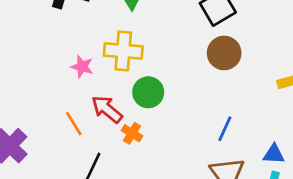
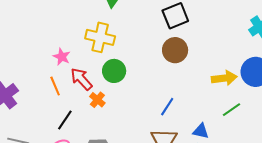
pink star: (82, 67) -> (62, 57), moved

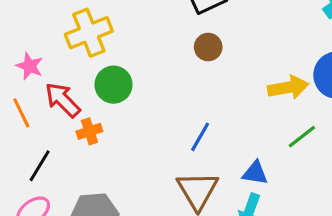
yellow cross: (100, 37) -> (89, 33), turned -32
brown circle: (175, 50) -> (208, 47), size x0.7
orange cross: (97, 100) -> (89, 131), turned 35

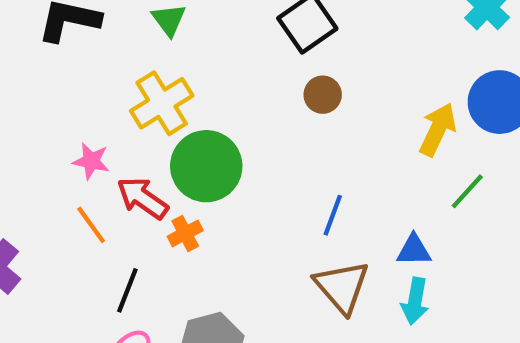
green circle: (113, 85) -> (206, 166), size x1.4
yellow arrow: (288, 87) -> (438, 130), turned -45

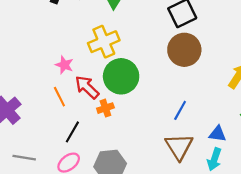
brown circle: (323, 95) -> (184, 50), size x1.8

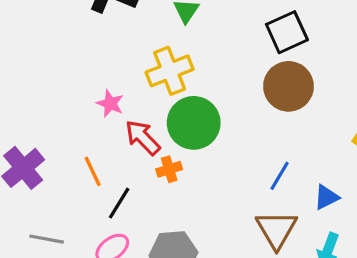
orange line: (59, 97) -> (93, 171), moved
blue triangle: (218, 134) -> (326, 197), moved, turned -36

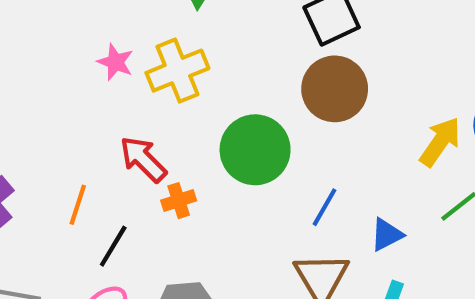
pink star: (110, 104) -> (115, 62), moved
green circle: (194, 123) -> (255, 150), moved
orange line: (93, 171) -> (78, 205), turned 44

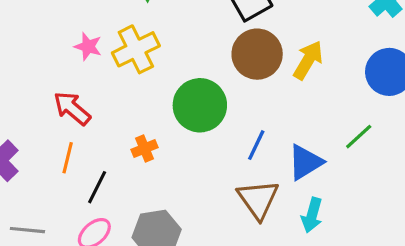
yellow arrow: (440, 142) -> (308, 60), moved
red arrow: (143, 159) -> (72, 108), moved
blue triangle: (387, 235) -> (305, 162), size x1.4

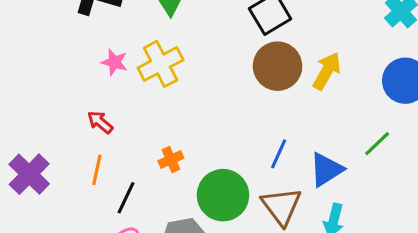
green circle: (200, 105) -> (223, 195), moved
red arrow: (72, 108) -> (100, 122), size x0.7

